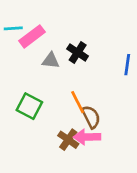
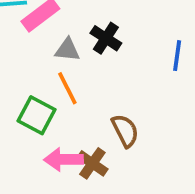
orange line: (78, 102) -> (67, 88), moved
pink arrow: (87, 137) -> (64, 160), moved

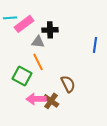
black cross: (106, 38) -> (50, 30), moved, turned -35

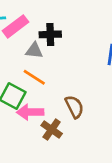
orange line: (38, 62) -> (34, 77), turned -30
pink arrow: (36, 99) -> (30, 112), moved

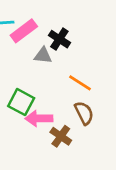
black cross: (50, 34) -> (59, 39), turned 35
orange line: (34, 77) -> (80, 83), moved

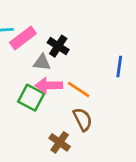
green square: (21, 102) -> (31, 98), moved
pink arrow: (39, 118) -> (49, 85), moved

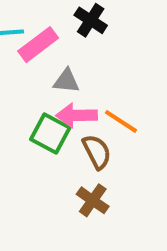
black cross: (58, 46) -> (91, 20), moved
brown semicircle: (83, 119) -> (97, 152), moved

